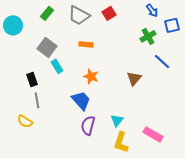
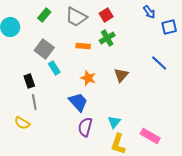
green cross: (148, 36) -> (107, 38), moved
brown triangle: (134, 78) -> (121, 75), moved

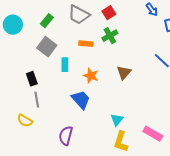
green rectangle: (44, 15) -> (47, 21), moved
cyan rectangle: (54, 68) -> (65, 65), moved, turned 32
purple semicircle: (85, 127) -> (66, 136), moved

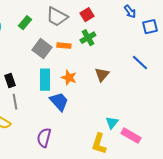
gray square: (47, 47) -> (42, 49), moved
cyan rectangle: (65, 65) -> (45, 80), moved, size x1.5
cyan triangle: (117, 120) -> (112, 123), moved

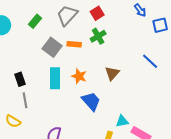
gray trapezoid: (57, 17) -> (67, 15), turned 105
blue trapezoid: (59, 102) -> (91, 101), moved
cyan triangle: (112, 123) -> (122, 121), turned 40

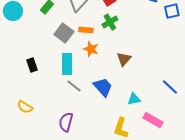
blue line: (150, 61) -> (170, 87), moved
orange star: (79, 76) -> (91, 49), moved
gray line: (25, 100) -> (74, 86), moved, turned -42
cyan triangle: (122, 121) -> (134, 99), moved

